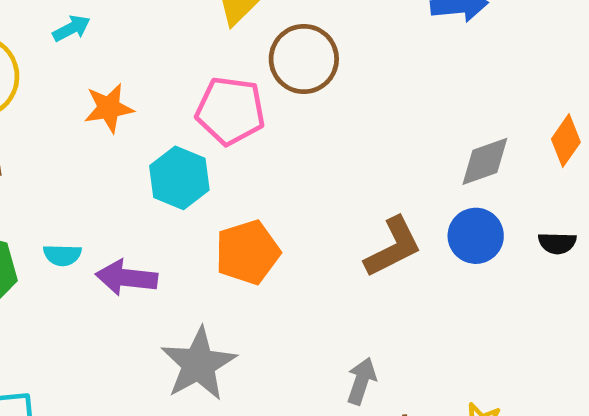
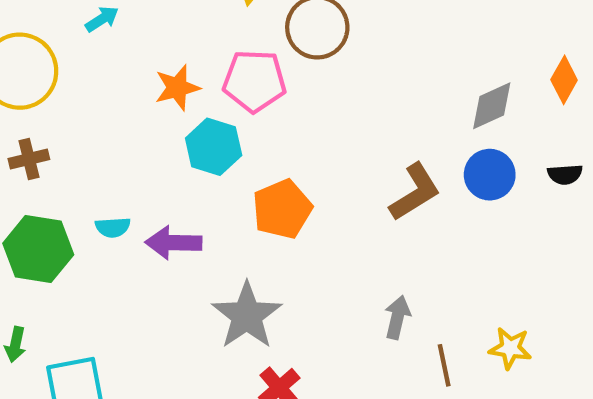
orange star: (109, 108) -> (177, 88), moved

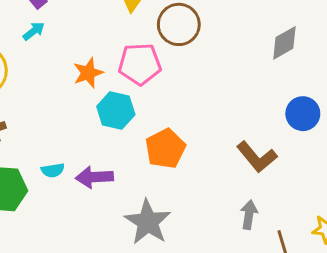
gray diamond: (492, 106) -> (284, 43), moved
brown L-shape: (415, 192) -> (257, 157), moved, turned 87

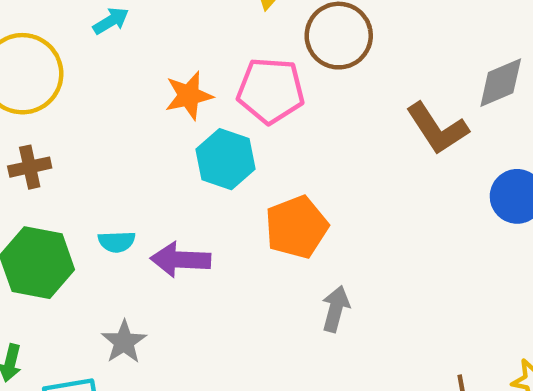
brown L-shape: (257, 157) -> (437, 128), moved
gray arrow: (249, 215) -> (336, 309), moved
gray star: (148, 222) -> (124, 342), moved, size x0.6

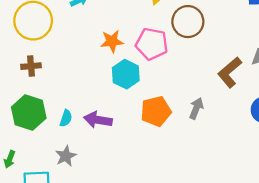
brown L-shape: (437, 128) -> (230, 72), turned 76
cyan semicircle: (117, 242) -> (66, 118), moved, turned -77
gray arrow: (336, 309) -> (196, 108), moved

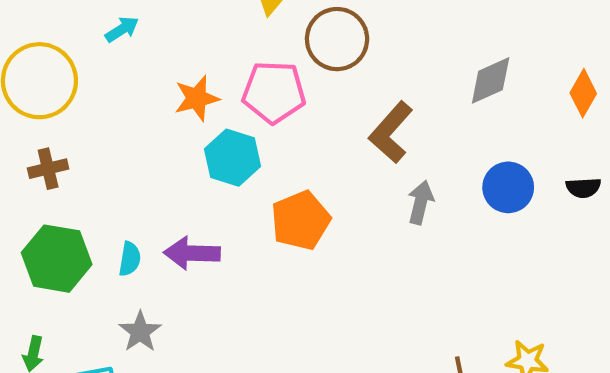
brown L-shape: (230, 72) -> (391, 132), moved
gray arrow: (196, 108) -> (420, 202), moved

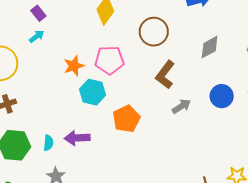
brown circle: (337, 39) -> (154, 32), moved
gray arrow: (420, 202) -> (181, 106), turned 48

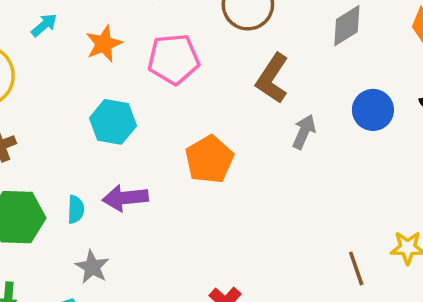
orange star: (74, 66) -> (104, 44), moved
cyan hexagon: (93, 92) -> (113, 122), moved
gray arrow: (181, 106) -> (304, 132), turned -30

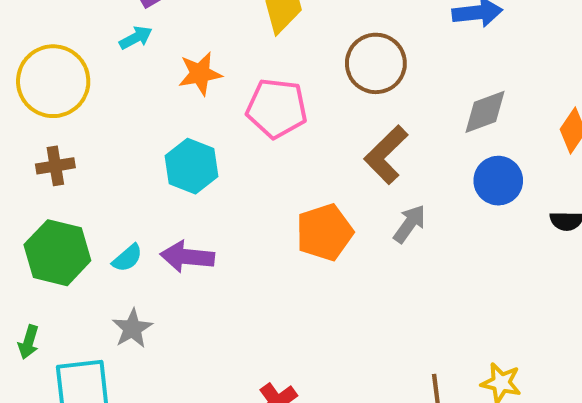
blue circle: (373, 110) -> (498, 181), moved
orange pentagon: (209, 159) -> (325, 232), moved
cyan semicircle: (76, 209) -> (127, 258), turned 36

